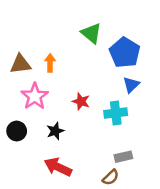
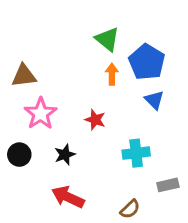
orange arrow: (50, 63) -> (112, 74), moved
blue triangle: (131, 85) -> (154, 100), turned -30
cyan cross: (116, 113) -> (136, 153), moved
gray rectangle: (123, 157) -> (168, 185), moved

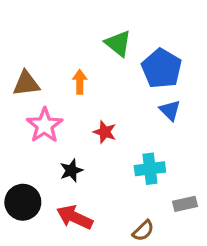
orange arrow: (112, 74) -> (80, 82), moved
black circle: (19, 155) -> (23, 202), moved, size x1.4

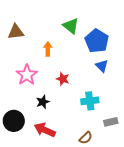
brown triangle: (26, 84) -> (16, 32), moved

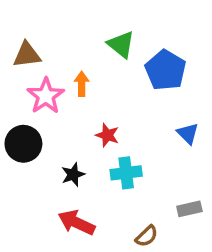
blue triangle: (102, 66) -> (188, 133), moved
pink star: (27, 75) -> (46, 96), moved
cyan cross: (90, 101) -> (126, 173), moved
black circle: (14, 121) -> (23, 144), moved

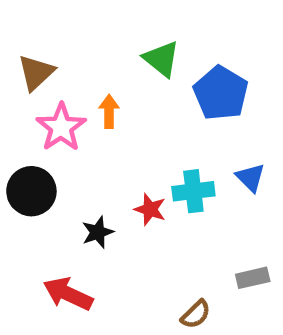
brown triangle: (27, 55) -> (36, 73), turned -36
red star: (107, 135) -> (150, 209), moved
cyan cross: (126, 173) -> (193, 191), moved
red arrow: (76, 222) -> (68, 294), moved

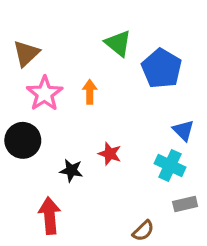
orange arrow: (109, 111) -> (90, 92), moved
cyan cross: (193, 191) -> (170, 165), moved, turned 32
black star: (98, 232) -> (71, 170), turned 30
red arrow: (68, 294) -> (50, 216), turned 60

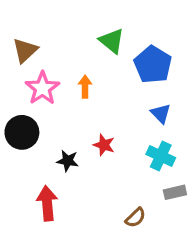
blue triangle: (183, 130) -> (161, 113), moved

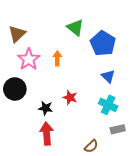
red arrow: (47, 203) -> (47, 134), moved

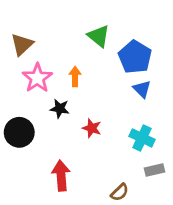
blue triangle: (108, 76) -> (142, 89), moved
black circle: (15, 89) -> (19, 132), moved
black star: (46, 108) -> (60, 109), moved

